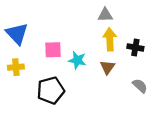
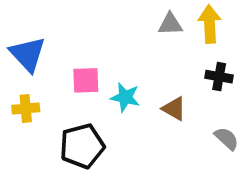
yellow arrow: (110, 39) -> (210, 24), moved
brown triangle: (107, 67) -> (174, 109), turned -35

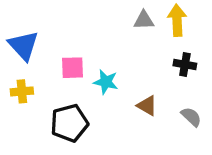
brown triangle: (174, 109) -> (147, 106), moved

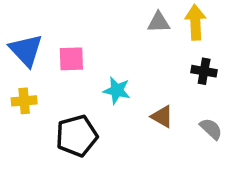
pink square: (73, 68) -> (71, 59), moved

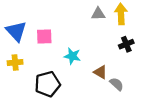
black cross: (204, 71) -> (126, 44), turned -32
gray semicircle: (211, 129) -> (117, 84), moved

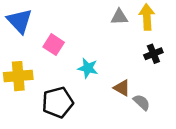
blue triangle: (16, 31) -> (20, 21), moved
pink square: (44, 37) -> (54, 45), turned 35
yellow cross: (15, 63) -> (18, 76), size x1.5

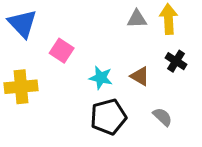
black cross: (153, 54) -> (176, 61), turned -36
brown triangle: (122, 88) -> (140, 76), moved
black pentagon: (58, 102) -> (108, 117), moved

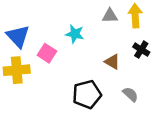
blue triangle: (23, 24) -> (18, 36), moved
pink square: (62, 51) -> (47, 53), moved
cyan star: (101, 78) -> (75, 34), moved

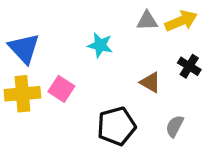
yellow arrow: (135, 16) -> (181, 21), turned 70
pink square: (47, 53) -> (61, 89), moved
gray semicircle: (130, 94) -> (175, 126), turned -105

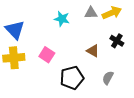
cyan star: (100, 45) -> (62, 19), moved
pink square: (61, 89) -> (47, 55), moved

